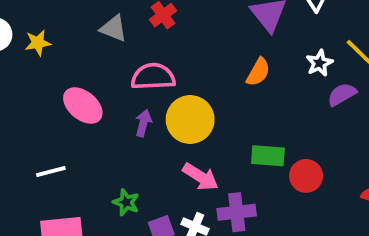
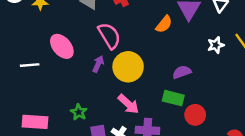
orange semicircle: (258, 72) -> (164, 24), moved
pink semicircle: (153, 77) -> (109, 36), turned 52
purple semicircle: (342, 94) -> (182, 72), moved
white line: (51, 171) -> (30, 65), moved

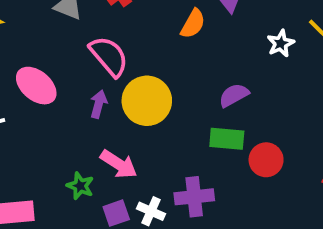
pink arrow: (128, 104) -> (119, 164), moved

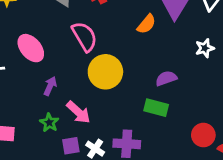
purple arrow: (99, 104) -> (50, 86), moved
red circle: (266, 160) -> (203, 135), moved

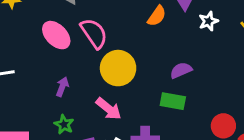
pink ellipse: (31, 48) -> (56, 35), moved
white star: (205, 48) -> (208, 21), moved
pink arrow: (78, 112) -> (109, 109), moved

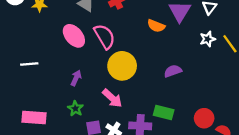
orange semicircle: (157, 16) -> (156, 26), turned 72
white star: (208, 21) -> (208, 39), moved
green rectangle: (173, 101) -> (164, 112), moved

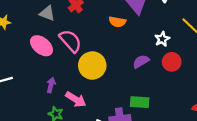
white star: (208, 39) -> (162, 39), moved
pink arrow: (112, 98) -> (76, 99), moved
red circle: (204, 118) -> (172, 62), moved

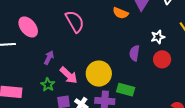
pink ellipse: (42, 46) -> (28, 27), moved
purple semicircle: (141, 61) -> (134, 53), turned -63
yellow circle: (92, 65) -> (99, 74), moved

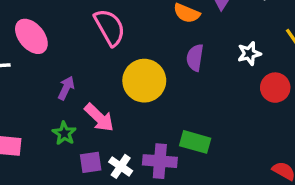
purple semicircle: (134, 53) -> (195, 58), moved
red circle: (162, 59) -> (275, 88), moved
yellow circle: (99, 74) -> (144, 81), moved

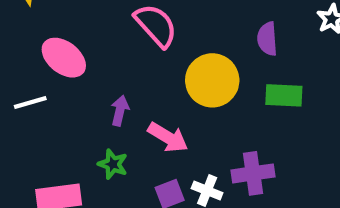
green star: (64, 133) -> (113, 164), moved
green rectangle: (195, 142) -> (284, 95), moved

